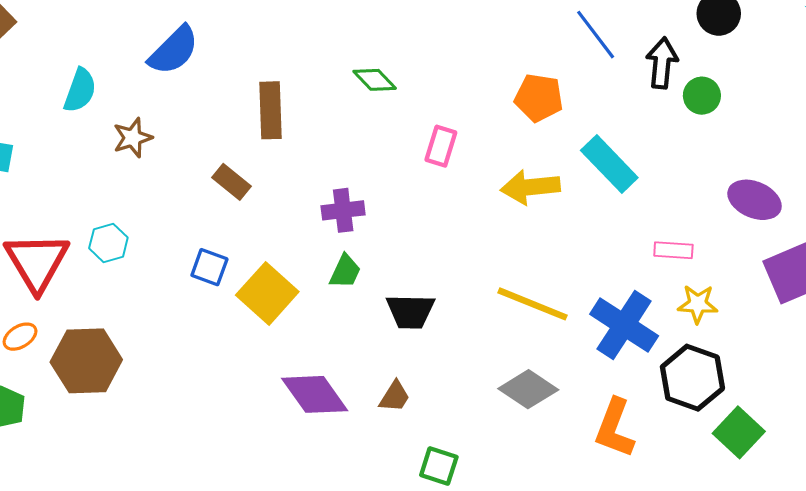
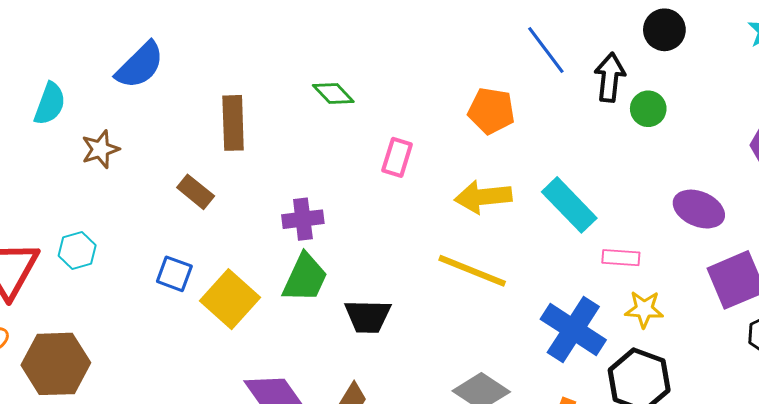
cyan rectangle: (609, 164) -> (569, 205), moved
green trapezoid: (345, 271) -> (305, 278), size x1.5
yellow line: (532, 304) -> (472, 271), moved

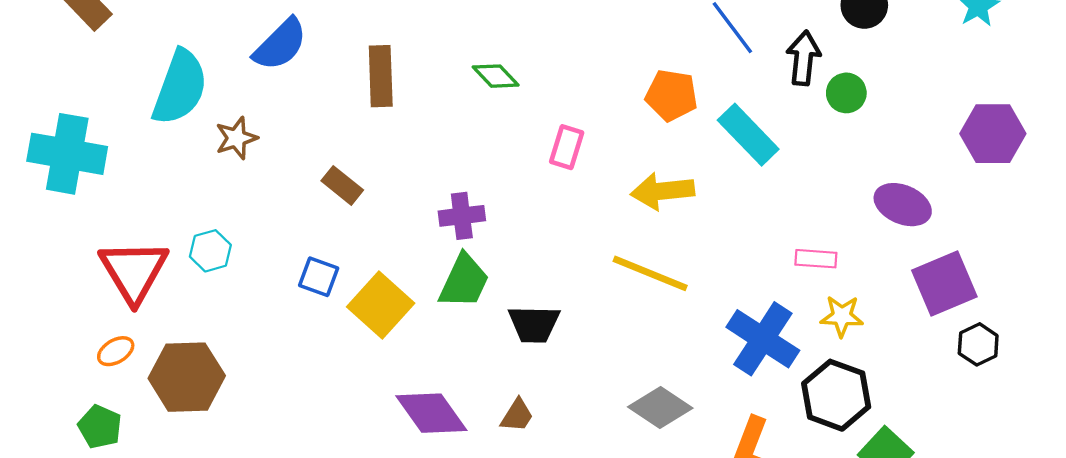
cyan semicircle: (50, 104) -> (180, 87), size x1.6
brown rectangle: (233, 123) -> (381, 76), moved
cyan rectangle: (569, 205) -> (748, 135), moved

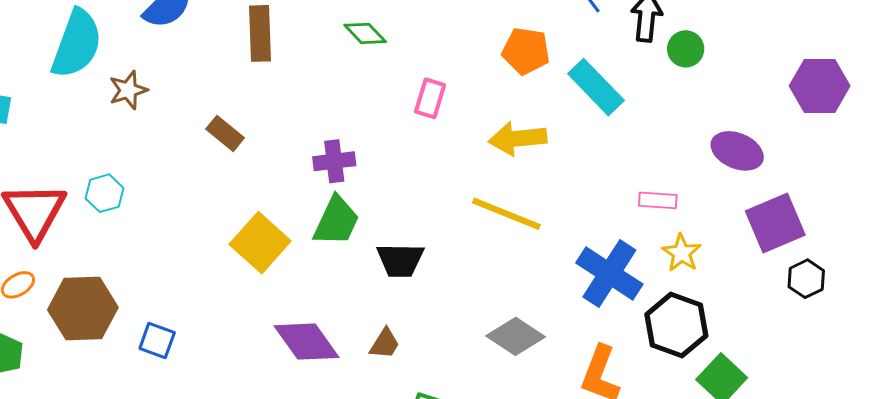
blue square: (319, 277) -> (157, 340), moved
yellow star: (842, 316) -> (682, 253), turned 30

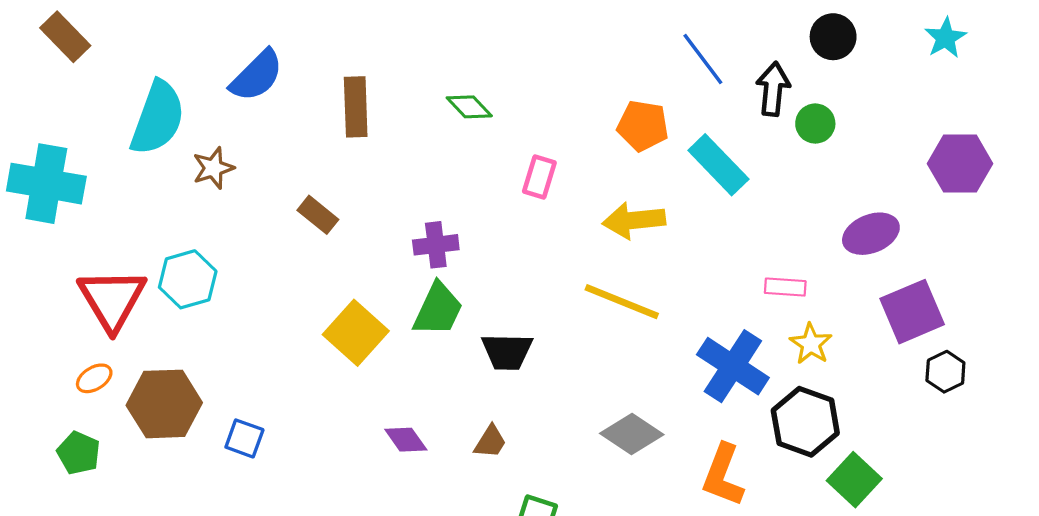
purple ellipse: (737, 151) -> (871, 234), turned -45
cyan hexagon: (105, 193) -> (188, 279), size x1.4
purple diamond: (306, 342) -> (406, 440), size x0.6

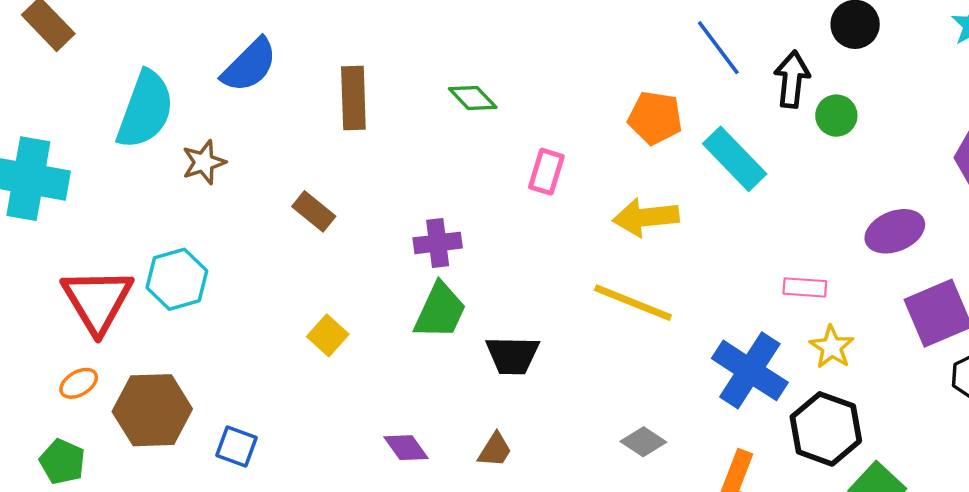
yellow square: (356, 333) -> (328, 335), moved, size x0.6
gray diamond: (632, 434) -> (643, 442), size x0.7

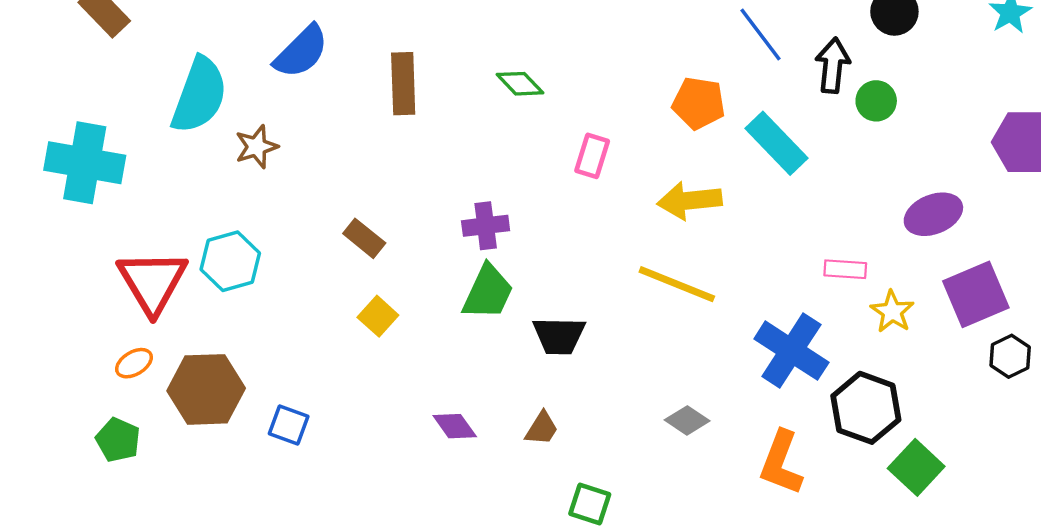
brown rectangle: (314, 211) -> (364, 238), moved
yellow star: (832, 347) -> (892, 312), moved

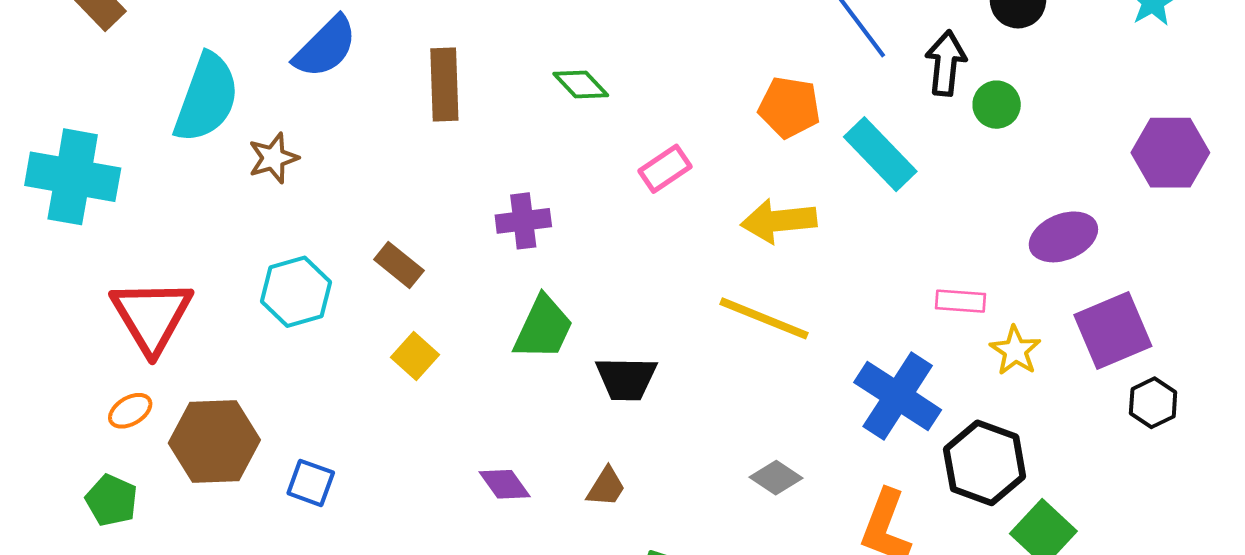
pink rectangle: (592, 156) -> (665, 169), turned 39
purple cross: (486, 226) -> (523, 221), moved
cyan hexagon: (230, 261) -> (296, 292), moved

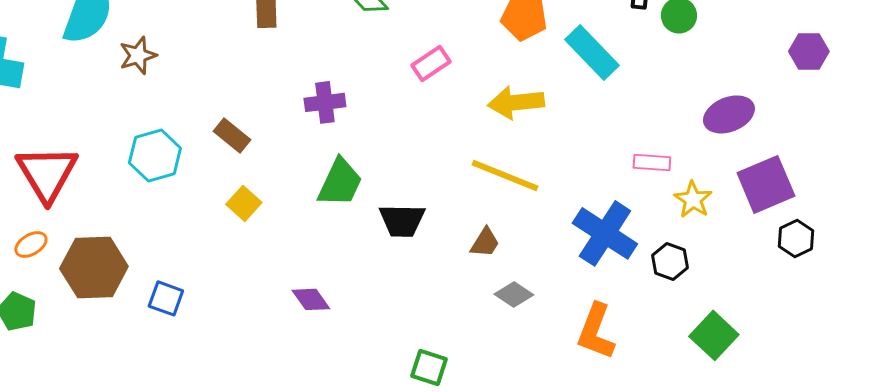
purple hexagon: (1170, 153) -> (809, 51), size x0.7
black hexagon: (985, 463) -> (670, 261), moved, size x0.6
brown trapezoid: (606, 487) -> (485, 242), moved

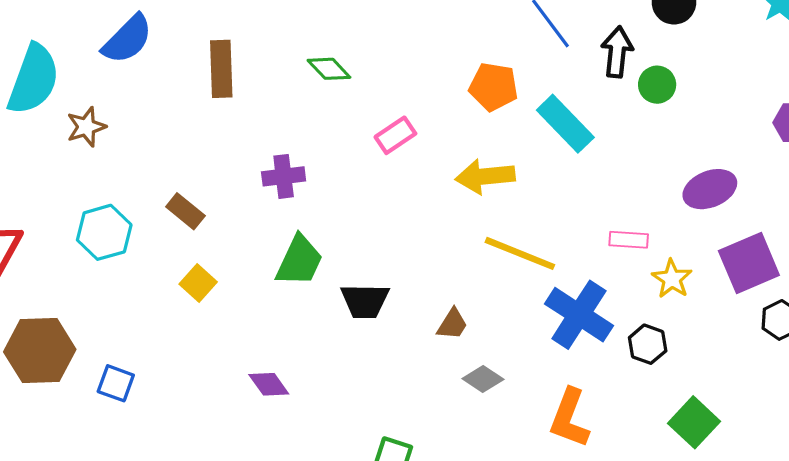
yellow line: (505, 175) -> (520, 253), moved

